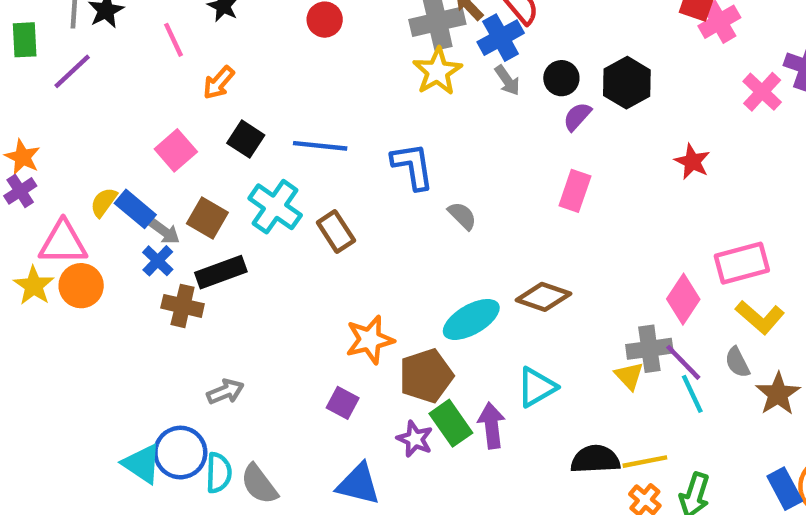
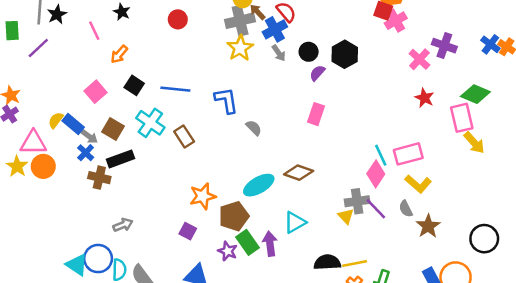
red star: (692, 162) -> (424, 98), moved
cyan line: (692, 394) -> (381, 155), moved

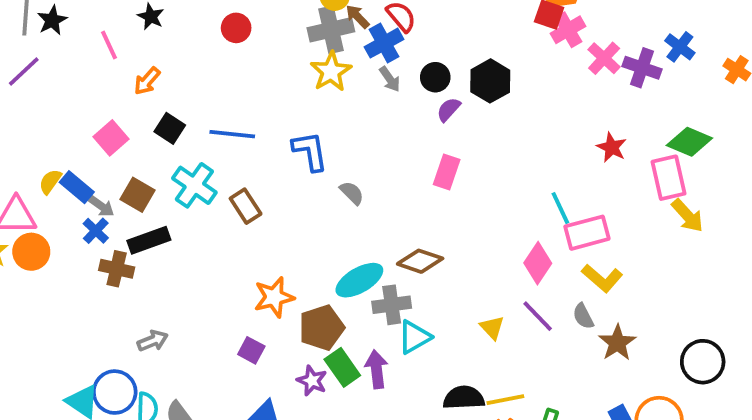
blue cross: (490, 44) -> (680, 47), moved
pink cross: (419, 59) -> (604, 58), moved
cyan line: (381, 155) -> (560, 208), moved
gray cross: (357, 201) -> (392, 305), moved

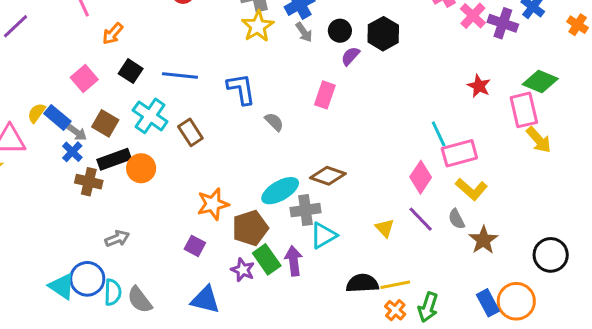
pink rectangle: (447, 172) -> (325, 95), moved
orange circle: (31, 252) -> (141, 168), moved

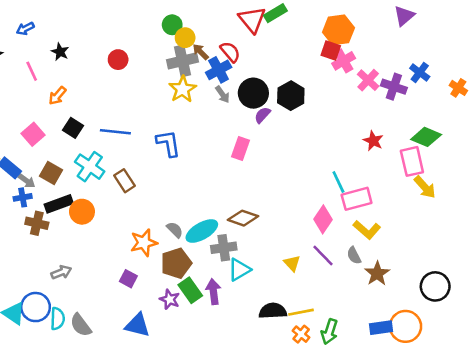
black circle: (340, 31) -> (253, 93), size x1.5
gray semicircle: (274, 122) -> (175, 230), moved
blue cross: (72, 152) -> (23, 197), turned 36
blue rectangle: (488, 303) -> (381, 328), turned -70

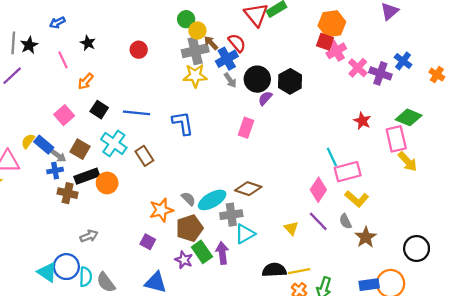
yellow star: (183, 89) -> (195, 76), turned 30

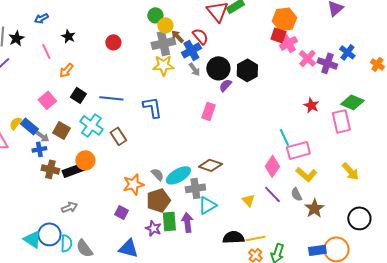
yellow arrow: (408, 162) -> (350, 171), moved
black rectangle: (87, 176) -> (73, 170), moved
green rectangle: (202, 252) -> (169, 221), turned 30

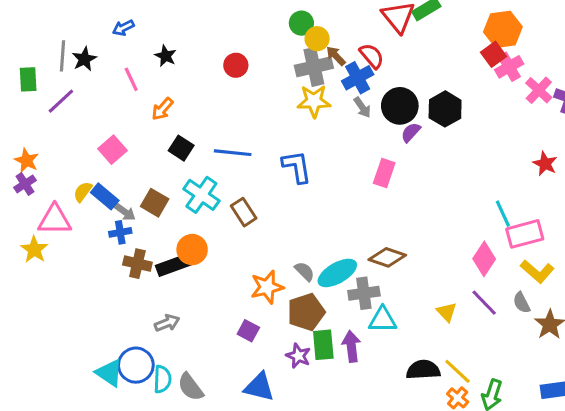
red square: (278, 35) -> (494, 54), turned 35
pink square: (47, 100) -> (112, 150), moved
cyan triangle: (207, 205) -> (383, 320), turned 30
yellow line: (255, 238) -> (458, 371), turned 54

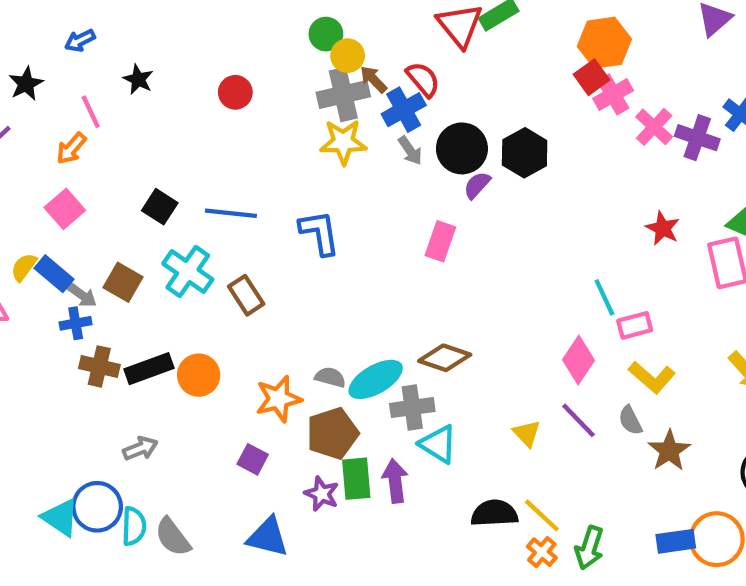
orange arrow: (162, 109) -> (71, 148), moved
pink rectangle: (525, 234) -> (635, 325), size x0.7
orange circle: (192, 250) -> (199, 375), moved
gray semicircle: (305, 271) -> (330, 377), turned -30
cyan triangle: (383, 320) -> (438, 444), turned 32

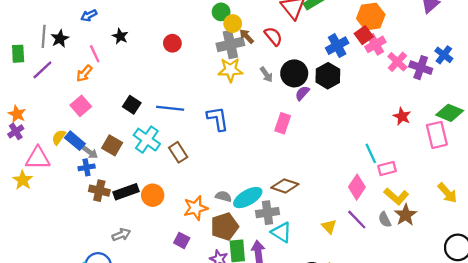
blue cross: (404, 110) -> (337, 46), moved
brown star: (669, 451) -> (406, 215), moved

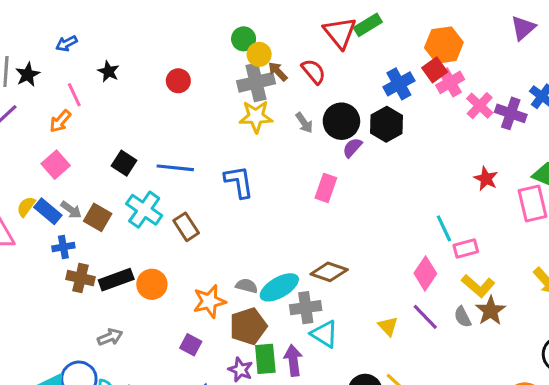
gray arrow: (90, 152) -> (71, 210), moved

